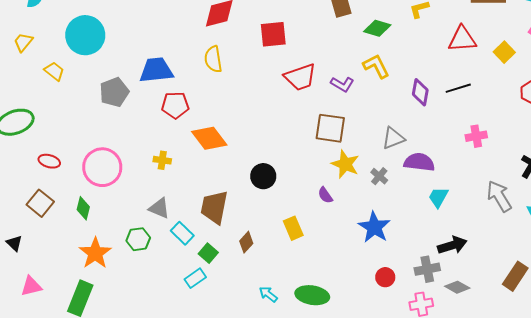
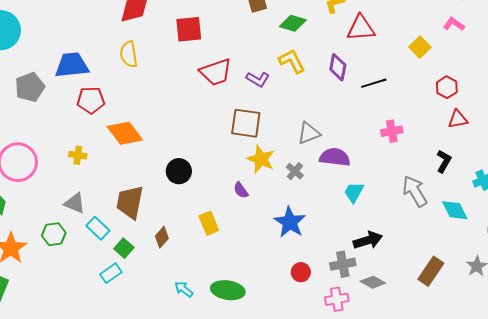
red triangle: (462, 39) -> (361, 28), moved
purple diamond: (420, 92) -> (338, 67), moved

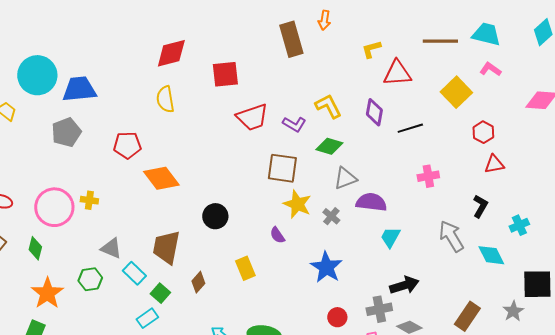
green diamond: (293, 23) -> (329, 146), moved
yellow square: (420, 47) -> (456, 92), size x1.4
blue trapezoid: (72, 65) -> (79, 89), moved
yellow cross: (78, 155) -> (89, 200), moved

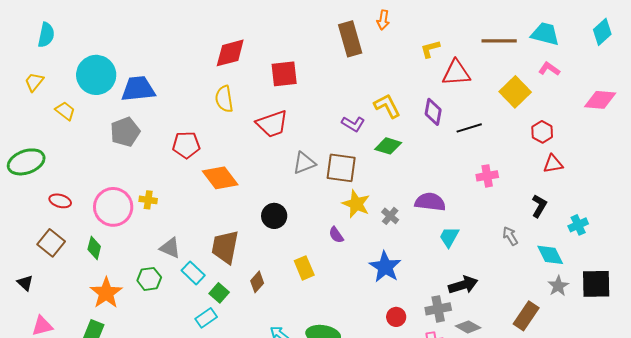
red trapezoid: (252, 117) -> (272, 124), moved
gray triangle: (345, 178) -> (304, 163), moved
gray arrow: (451, 236) -> (510, 236), size x0.6
gray star: (513, 311) -> (558, 286), moved

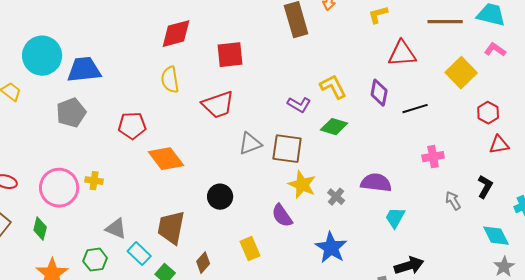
yellow L-shape: (430, 49) -> (378, 15), moved
purple semicircle: (336, 235) -> (282, 216), size x1.4
gray arrow: (510, 236) -> (453, 201), moved

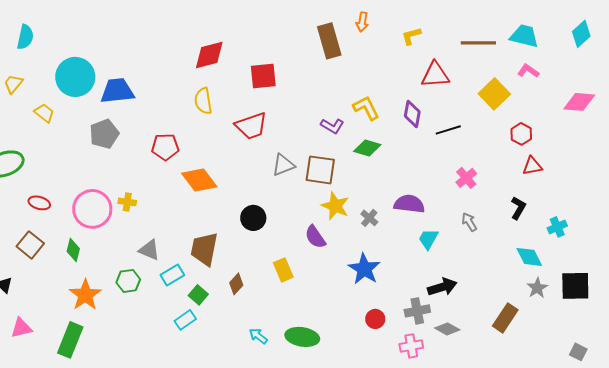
pink cross: (433, 157) -> (466, 178), turned -30
gray arrow: (453, 201) -> (469, 222), moved
cyan rectangle: (139, 254) -> (172, 275), turned -75

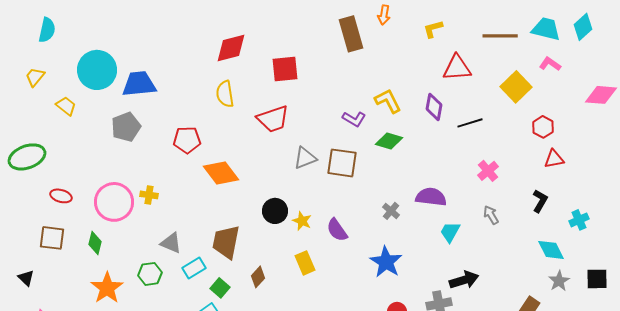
cyan diamond: (581, 34) -> (583, 27), moved
yellow star: (335, 206) -> (302, 221), moved, size x0.7
brown square: (30, 245) -> (52, 238), turned -32
black square: (575, 286) -> (597, 279), size x0.7

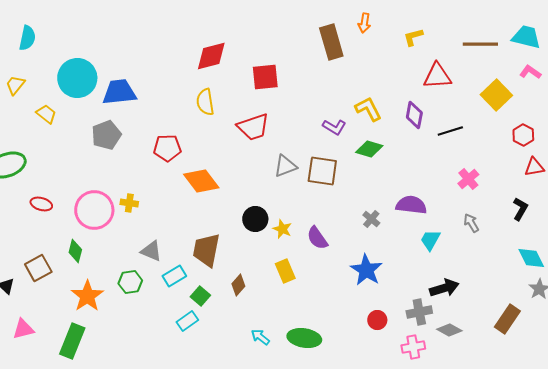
brown square: (52, 238) -> (38, 268), moved, turned -36

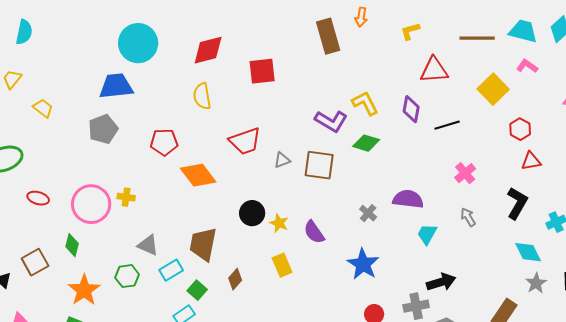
cyan circle: (77, 78) -> (138, 43), moved
red trapezoid: (253, 127) -> (245, 141), moved
purple L-shape: (334, 127) -> (331, 121), size x1.4
gray triangle: (285, 166) -> (282, 160), size x0.7
black L-shape: (520, 209) -> (517, 203), size x1.4

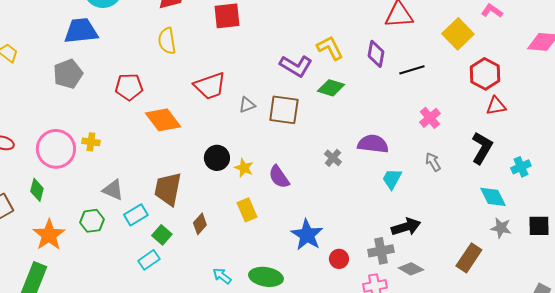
red hexagon: (520, 129) -> (485, 74), size x1.4
blue star: (363, 264) -> (307, 235), moved
gray star: (536, 283) -> (501, 228), turned -30

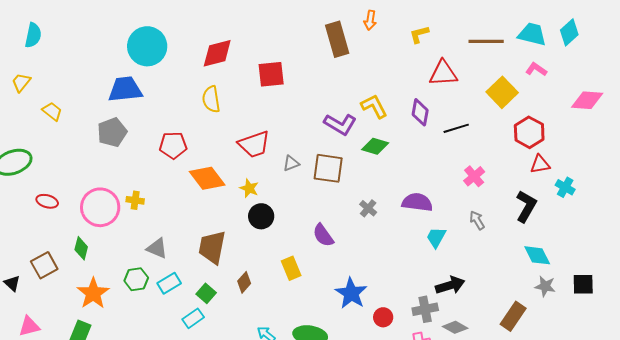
gray cross: (333, 158) -> (368, 208), moved
cyan cross: (521, 167) -> (565, 187), moved, turned -36
yellow star: (244, 168) -> (249, 188), moved
cyan rectangle: (136, 215) -> (169, 283), moved

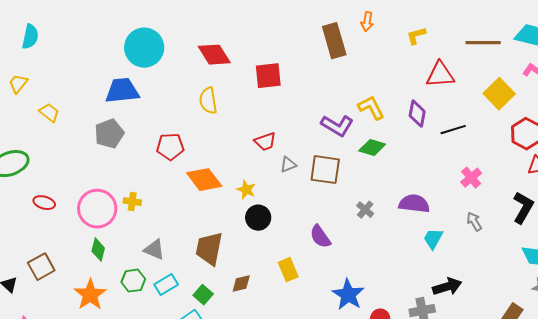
red diamond: (217, 53) -> (214, 55), turned 72
red trapezoid: (254, 144) -> (265, 142), moved, size x0.7
green diamond: (81, 248) -> (98, 250), moved
brown diamond: (244, 282) -> (241, 284), turned 35

